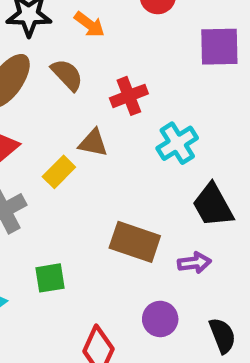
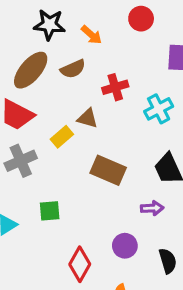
brown semicircle: (67, 75) -> (73, 69), turned 105
cyan cross: (177, 143) -> (159, 109), moved
brown rectangle: (135, 242) -> (108, 170), moved

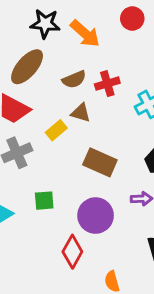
orange arrow: (91, 35) -> (85, 34), size x1.5
brown semicircle: (73, 69) -> (74, 79), moved
purple circle: (125, 246) -> (96, 216), moved, size x1.5

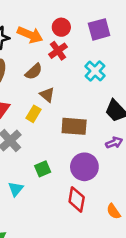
red circle: (132, 19) -> (61, 27), moved
red cross: (107, 84) -> (58, 51), moved
brown triangle: (81, 113) -> (47, 95), turned 42

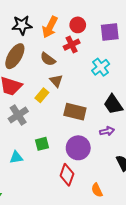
orange arrow: (30, 35) -> (50, 27), turned 85
brown semicircle: (34, 72) -> (48, 59), turned 70
cyan triangle: (16, 189) -> (16, 157), turned 32

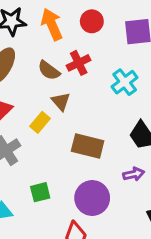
orange arrow: (50, 27) -> (52, 24), turned 130
red cross: (72, 45) -> (79, 63), moved

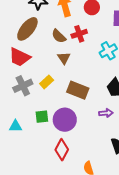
yellow rectangle: (40, 122) -> (47, 82), moved
purple circle: (92, 198) -> (65, 120), moved

